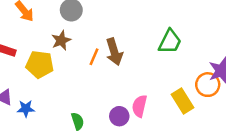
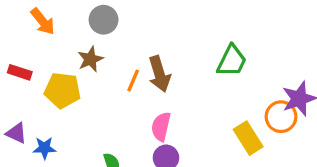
pink semicircle: (139, 106) -> (161, 127), moved

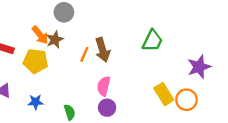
orange arrow: (43, 21) -> (40, 35), moved
orange circle: (281, 117) -> (187, 100), moved
blue star: (44, 148) -> (36, 102), moved

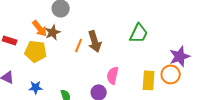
pink semicircle: (104, 86) -> (113, 75), moved
yellow rectangle: (164, 94) -> (149, 80), turned 36
orange circle: (187, 100) -> (171, 74), moved

